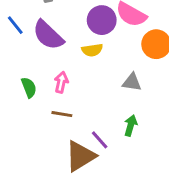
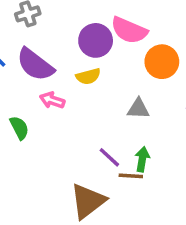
pink arrow: (61, 82) -> (52, 100), moved, turned -78
brown line: (62, 114) -> (131, 176), moved
purple line: (100, 140) -> (109, 157), moved

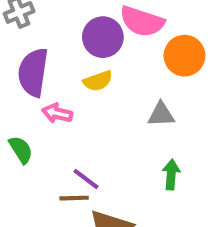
purple semicircle: (35, 65) -> (33, 72), turned 66
purple line: (109, 157) -> (86, 179), moved
brown line: (131, 176) -> (74, 198), moved

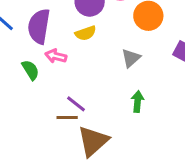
gray triangle: (161, 115) -> (131, 58), turned -40
green semicircle: (21, 150) -> (31, 70), moved

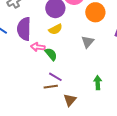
green semicircle: (31, 70) -> (51, 54), moved
green arrow: (138, 101) -> (98, 83), moved
brown triangle: (93, 141) -> (70, 100), size x0.6

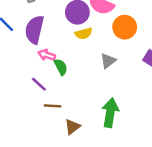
yellow semicircle: (55, 29) -> (84, 34), moved
purple line: (55, 77) -> (39, 84), moved
green arrow: (98, 83) -> (110, 113), size x1.6

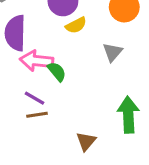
pink arrow: (47, 55) -> (37, 61), size x1.5
brown line: (53, 106) -> (37, 115), moved

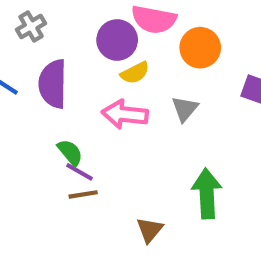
pink arrow: (37, 61) -> (125, 114), moved
green semicircle: (57, 72) -> (70, 152), moved

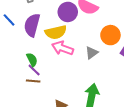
orange circle: (200, 48) -> (110, 35), moved
yellow semicircle: (135, 73) -> (56, 32), moved, size x1.5

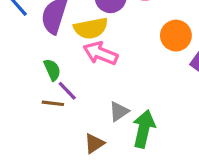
gray triangle: (92, 53) -> (119, 111), moved
purple line: (34, 70) -> (67, 91), moved

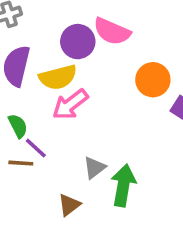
pink arrow: (100, 53) -> (70, 104), turned -56

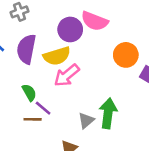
green arrow: (123, 185) -> (108, 113), moved

